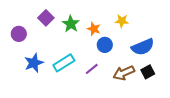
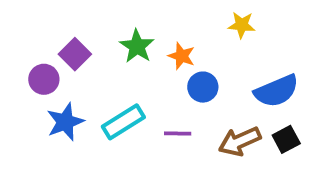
purple square: (46, 18) -> (75, 54), moved
yellow star: (122, 21) -> (242, 25), moved
purple circle: (19, 34) -> (44, 79), moved
purple line: (92, 69) -> (178, 134), turned 40

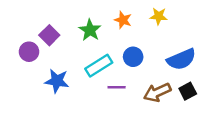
orange star: (182, 56) -> (123, 20), moved
blue star: (65, 122) -> (57, 81), moved, turned 30
cyan rectangle: (123, 122) -> (99, 66), moved

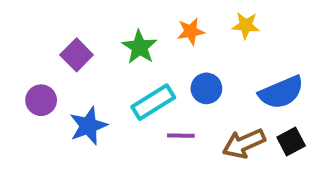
orange star: (123, 20) -> (191, 31), turned -30
purple circle: (29, 52) -> (41, 100), moved
blue star: (57, 81) -> (88, 126), turned -30

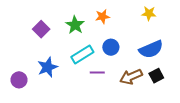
yellow star: (246, 25) -> (149, 13), moved
purple circle: (41, 100) -> (19, 80), moved

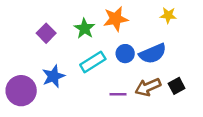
orange star: (102, 17) -> (116, 19), size x1.5
blue semicircle: (151, 49) -> (153, 54), moved
purple line: (97, 72) -> (118, 94), moved
purple circle: (19, 80) -> (21, 91), size x1.6

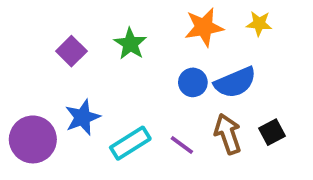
orange star: (116, 19) -> (204, 27), moved
cyan rectangle: (93, 62) -> (130, 143), moved
brown arrow: (148, 87) -> (228, 134), turned 95
purple line: (118, 94) -> (182, 145), turned 35

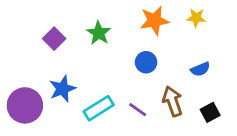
blue semicircle: (235, 82) -> (200, 69), moved, size x0.6
black square: (272, 132) -> (210, 112), moved

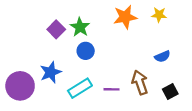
purple square: (54, 39) -> (56, 29), moved
blue circle: (146, 62) -> (86, 51), moved
purple line: (138, 110) -> (112, 89), turned -35

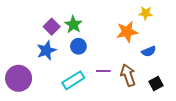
orange star: (125, 17) -> (127, 32), moved
blue star: (51, 72) -> (46, 50), moved
purple line: (112, 89) -> (103, 71), moved

